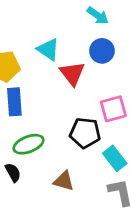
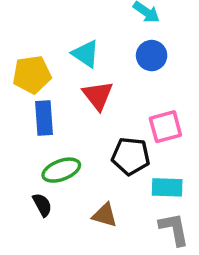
red triangle: (72, 74) -> (98, 95), moved
cyan rectangle: (115, 158) -> (167, 187), turned -50

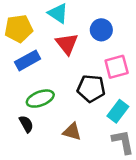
blue circle: (152, 56) -> (101, 30), moved
blue rectangle: (44, 118) -> (28, 60), turned 65
cyan rectangle: (167, 187) -> (118, 111), turned -55

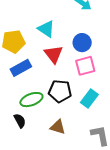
pink square: (117, 67) -> (85, 66), moved
black pentagon: (91, 88) -> (60, 91), moved
cyan rectangle: (118, 111) -> (89, 98), moved

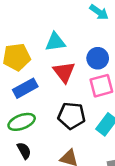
cyan triangle: (46, 29) -> (55, 42), turned -42
green ellipse: (31, 100) -> (22, 122), moved

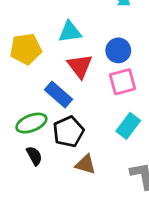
blue rectangle: (25, 88) -> (58, 95), moved, turned 70
black pentagon: (71, 116) -> (68, 132), moved, turned -30

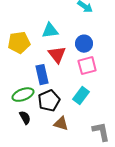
blue rectangle: (58, 95) -> (42, 75), turned 36
cyan rectangle: (128, 126) -> (81, 96), moved

